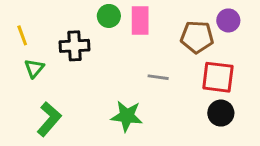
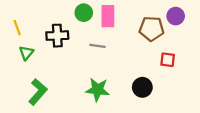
gray line: (158, 77) -> (98, 46), moved
red square: (218, 77) -> (168, 60), size x0.6
black circle: (221, 113) -> (142, 87), moved

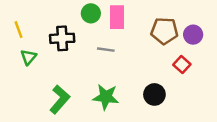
purple circle: (176, 16) -> (193, 35), moved
red square: (168, 60) -> (182, 65), turned 35
green L-shape: (38, 92) -> (60, 99), moved

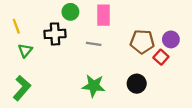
green circle: (91, 13) -> (70, 12), moved
brown pentagon: (164, 31) -> (142, 42), moved
purple circle: (193, 35) -> (171, 39), moved
green L-shape: (60, 99) -> (22, 88), moved

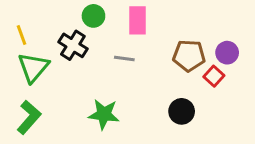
black cross: (55, 34) -> (73, 45), turned 35
green triangle: (25, 50) -> (33, 67), size x1.6
green star: (94, 86) -> (104, 114), moved

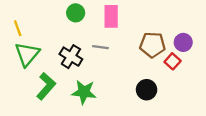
black cross: (73, 45) -> (71, 57), moved
green L-shape: (29, 117) -> (46, 86), moved

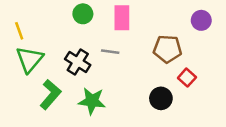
purple circle: (183, 42) -> (201, 20), moved
red square: (173, 61) -> (187, 78), moved

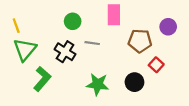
green circle: (83, 14) -> (73, 21), moved
pink rectangle: (122, 18) -> (114, 15), moved
purple circle: (201, 20) -> (168, 27), moved
green star: (92, 101) -> (98, 84), moved

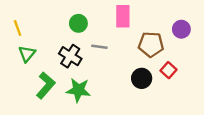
green triangle: (25, 50) -> (27, 54), size x0.7
black circle: (134, 82) -> (142, 78), moved
green star: (98, 84) -> (78, 90), moved

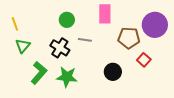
purple circle: (181, 29) -> (155, 25), size x1.6
black circle: (142, 78) -> (113, 72), moved

